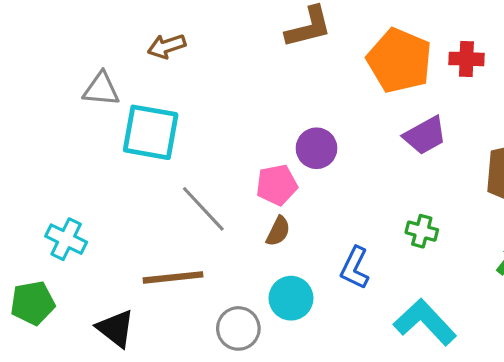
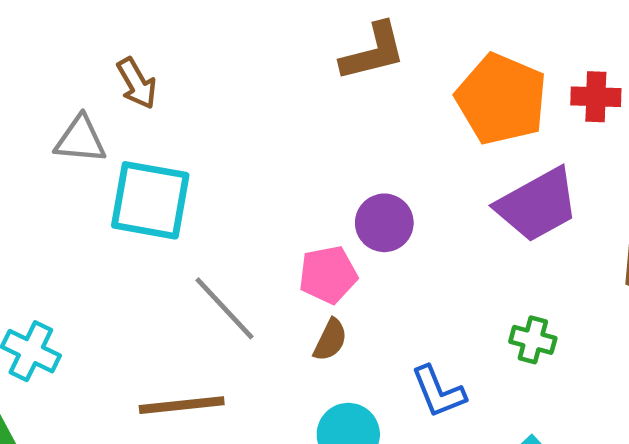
brown arrow: (167, 46) -> (137, 83), moved, turned -102
purple trapezoid: (425, 135) -> (537, 205), size x1.4
blue L-shape: (355, 268) -> (438, 392), turned -48

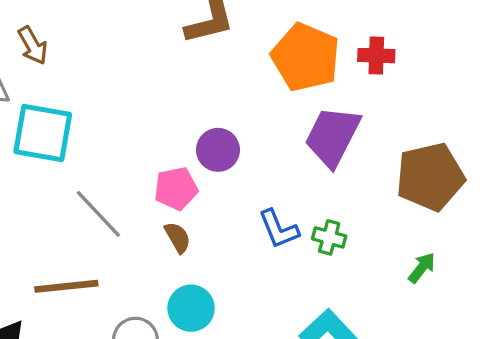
purple trapezoid: (537, 205) -> (333, 136), turned 146
brown semicircle: (330, 340) -> (178, 237), turned -56
blue L-shape: (438, 392) -> (279, 229), moved

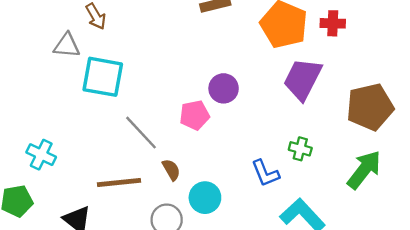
blue L-shape: (279, 229) -> (265, 173), moved
brown semicircle: (178, 237) -> (171, 170), moved
green arrow: (422, 268) -> (364, 170), size x1.8

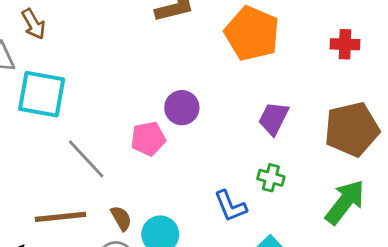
red cross: (333, 23) -> (345, 44), moved
purple trapezoid: (303, 79) -> (274, 118), moved, size x0.7
brown semicircle: (171, 170) -> (121, 218), moved

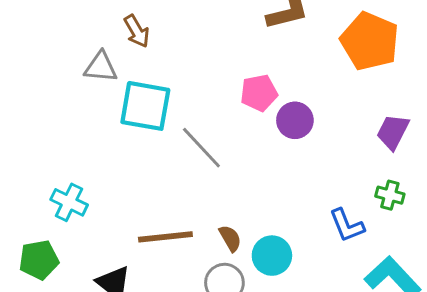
pink pentagon: (148, 139) -> (259, 93), moved
gray line: (86, 159) -> (201, 148), moved

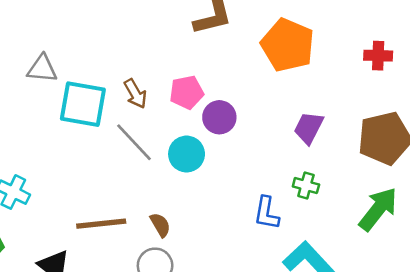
brown arrow: (137, 31) -> (135, 94), moved
blue L-shape: (347, 225) -> (267, 213), turned 32
cyan circle: (272, 256) -> (187, 154), moved

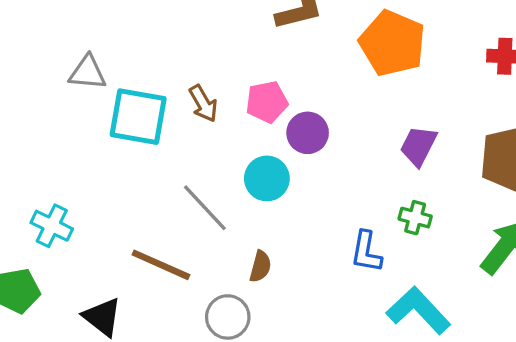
gray line: (134, 142) -> (205, 208), moved
brown line: (101, 224) -> (161, 265), turned 30
brown semicircle: (160, 225) -> (260, 266), moved, turned 45

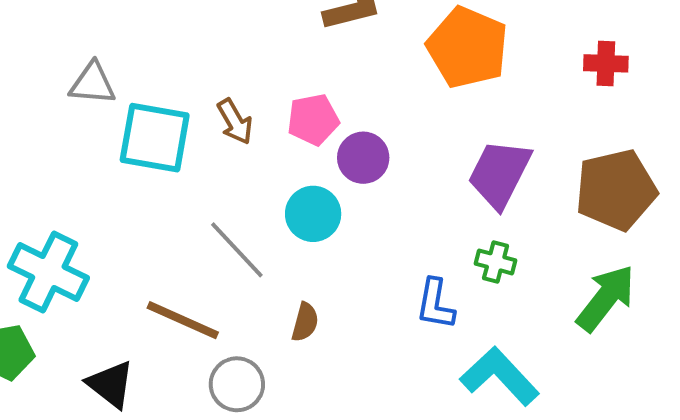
purple trapezoid: (418, 146) -> (500, 174), size x1.4
cyan cross: (52, 226) -> (48, 272), size x1.5
gray circle: (228, 317) -> (237, 384), moved

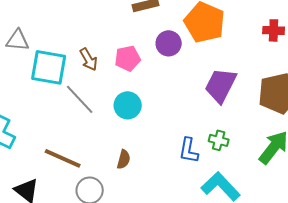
purple circle: (363, 158) -> (169, 43), moved
gray line: (237, 250) -> (80, 99), moved
green cross: (496, 262) -> (219, 140), moved

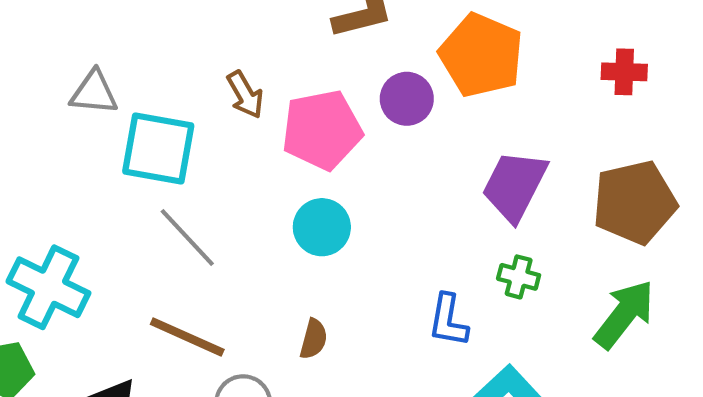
pink pentagon: (128, 58) -> (322, 130), size x1.5
brown arrow: (89, 59) -> (245, 95), moved
gray line: (80, 99) -> (187, 238), moved
green cross: (219, 140) -> (519, 277), moved

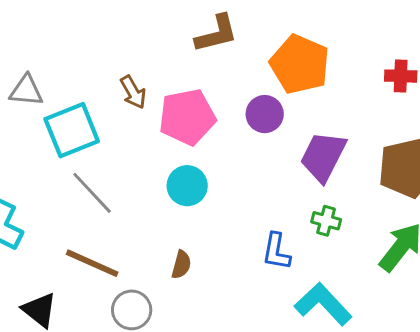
purple circle: (407, 99) -> (265, 114), moved
cyan square: (158, 148) -> (72, 130), turned -32

